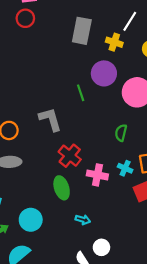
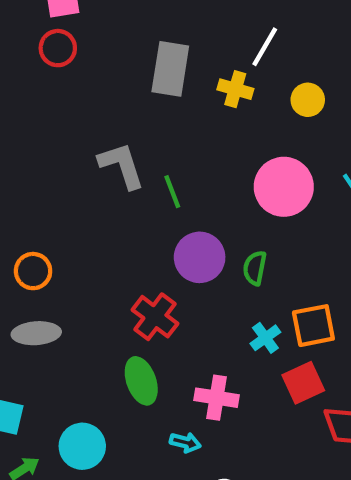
purple circle: (104, 73) -> (200, 257), moved
gray L-shape: (50, 119) -> (122, 165), moved
cyan cross: (125, 168) -> (265, 338), turned 32
pink cross: (97, 175) -> (217, 398), moved

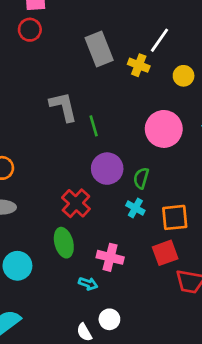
gray rectangle: (170, 69) -> (99, 49), turned -36
cyan cross: (265, 338) -> (135, 208), moved, turned -30
cyan circle: (82, 446) -> (17, 266), moved

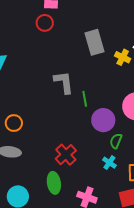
purple circle: (107, 169) -> (103, 120), moved

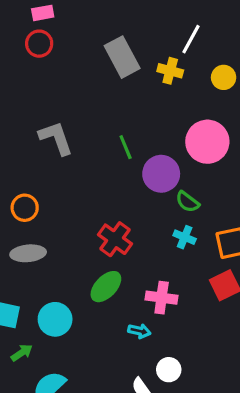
gray L-shape: (64, 82) -> (56, 138), moved
green semicircle: (116, 141) -> (187, 202), turned -63
green ellipse: (54, 183) -> (106, 287), turned 65

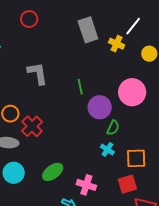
red circle: (39, 44) -> (29, 19), moved
green semicircle: (187, 202) -> (113, 128), turned -112
red cross: (115, 239) -> (32, 126), moved
cyan circle: (55, 319) -> (14, 173), moved

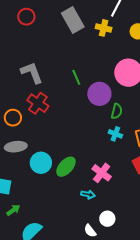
red circle: (29, 19) -> (26, 17), moved
red cross: (32, 126) -> (38, 103), moved
cyan circle: (14, 173) -> (41, 163), moved
pink cross: (86, 185) -> (102, 173), turned 30

